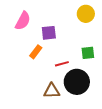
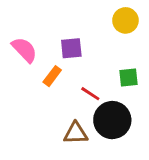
pink semicircle: (23, 21) -> (24, 50), moved, turned -72
red line: (62, 64) -> (90, 94), turned 48

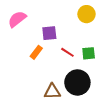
pink semicircle: (24, 50) -> (17, 19), moved, turned -84
red line: (90, 94) -> (67, 52), moved

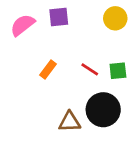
purple square: (49, 33) -> (59, 17), moved

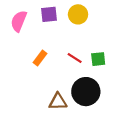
yellow circle: (115, 18) -> (78, 14), moved
pink semicircle: (23, 25) -> (19, 21), turned -30

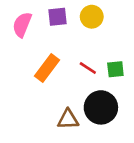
orange rectangle: (40, 58) -> (47, 68), size x1.5

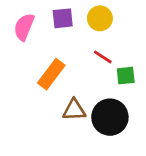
red line: (88, 68) -> (103, 57), moved
brown triangle: (68, 119) -> (74, 110), moved

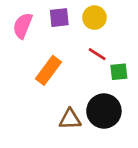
brown triangle: (74, 110) -> (70, 119), moved

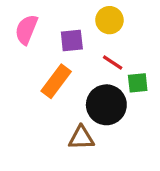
purple square: (59, 18) -> (72, 41), moved
black circle: (104, 111) -> (106, 105), moved

